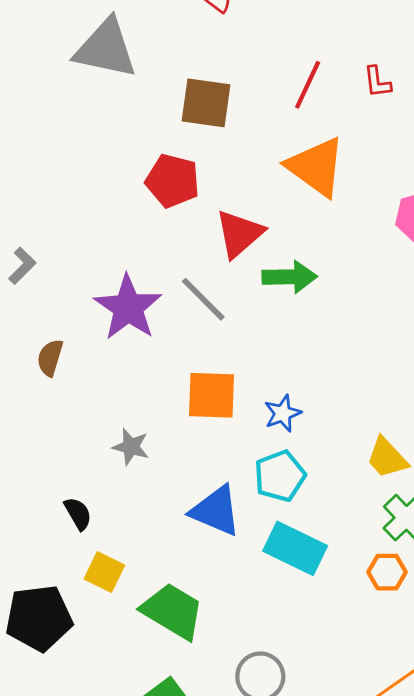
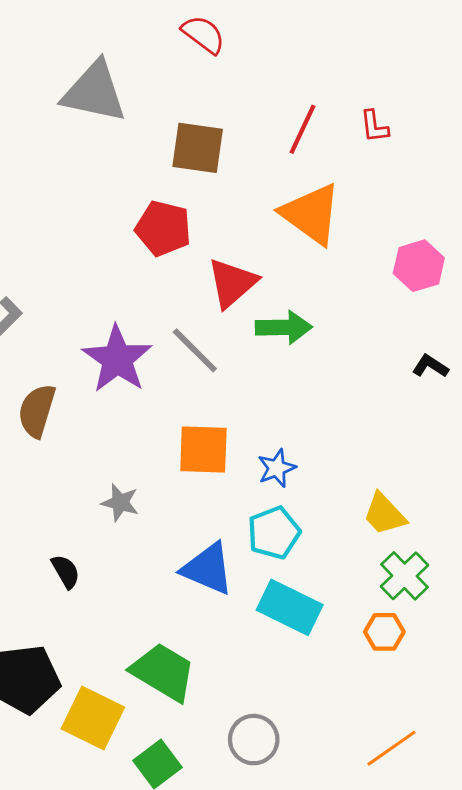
brown semicircle: (50, 358) -> (37, 411), size x1.4
yellow square: (104, 572) -> (93, 718), moved, size x1.5

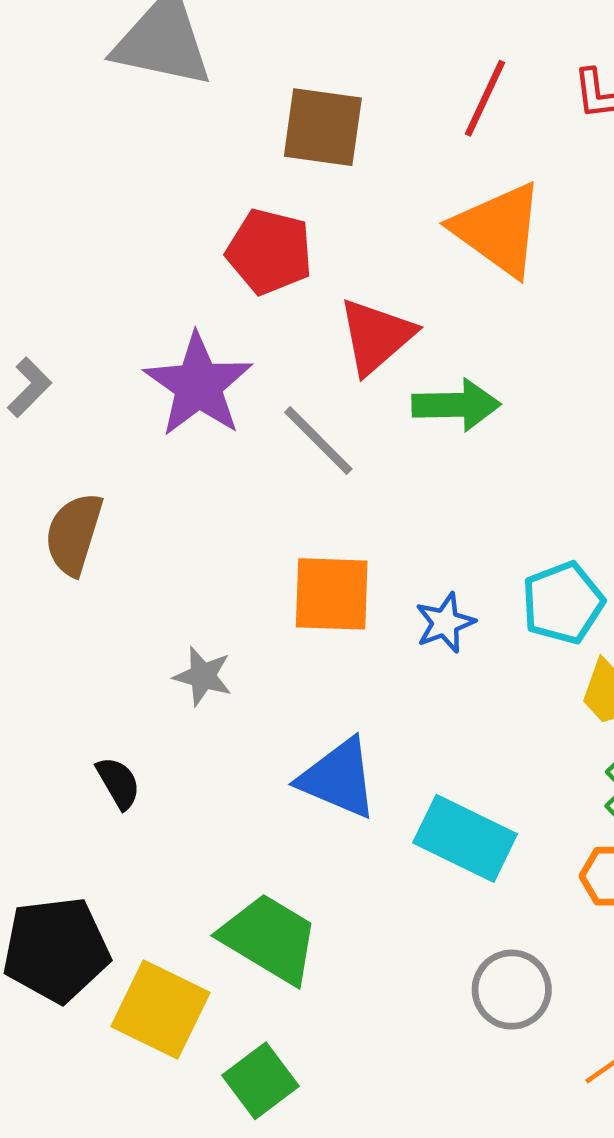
purple star: (117, 359) -> (198, 385), moved
cyan pentagon: (274, 533) -> (563, 603), moved
gray circle: (254, 740) -> (512, 990), moved

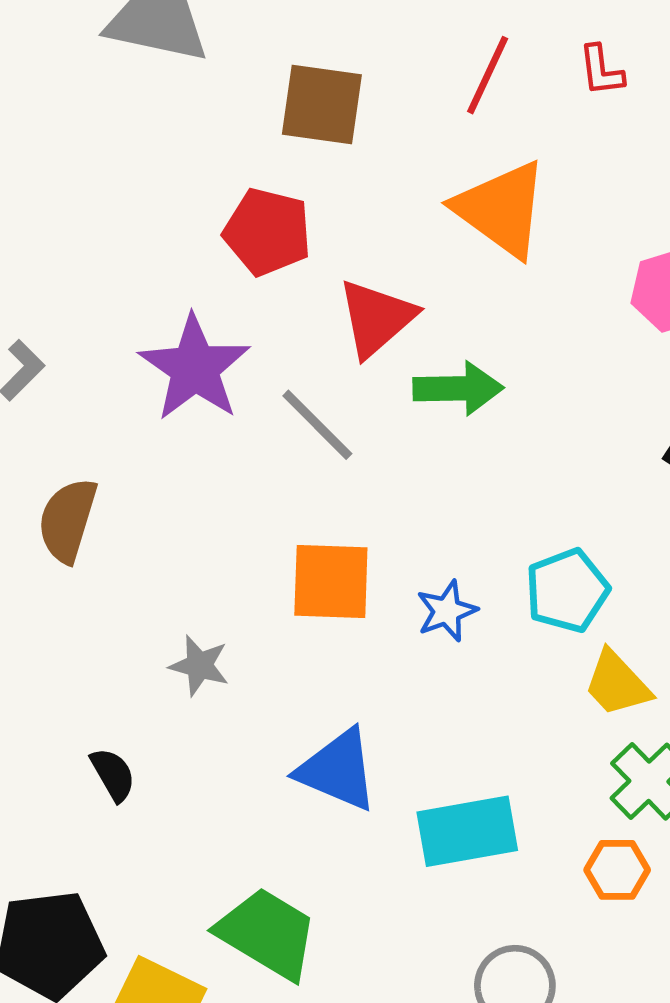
cyan rectangle: (465, 838) -> (467, 831), turned -36

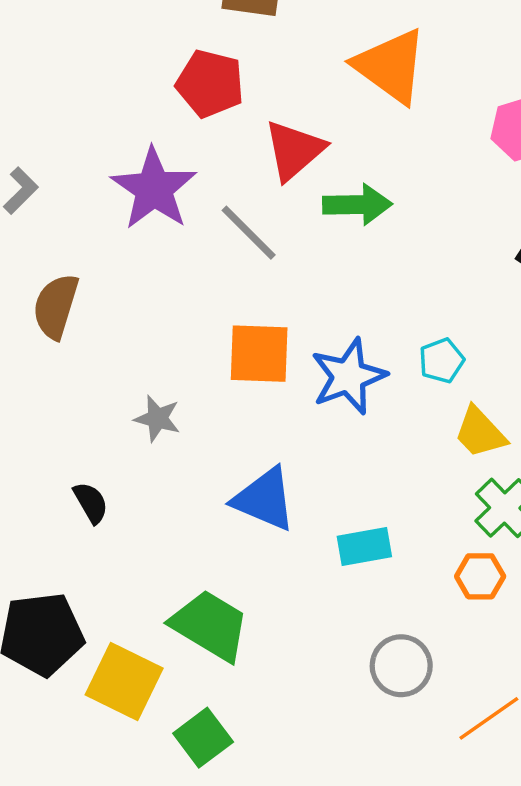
cyan pentagon: (567, 591) -> (442, 361), size x0.7
blue star: (447, 611) -> (349, 376), size x1.6
cyan rectangle: (467, 831) -> (364, 546), size x0.7

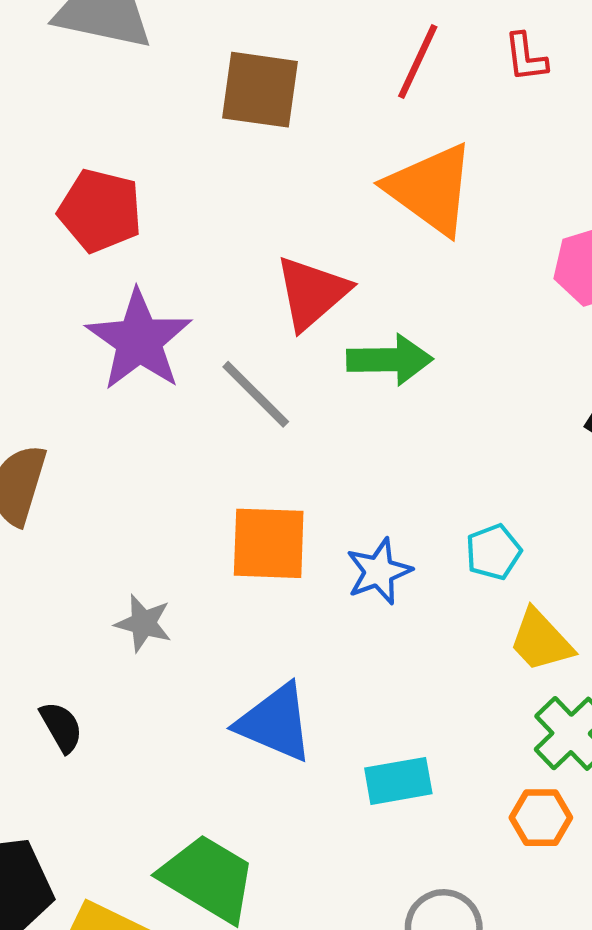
red pentagon: (210, 84) -> (100, 211), moved
blue star: (349, 376) -> (379, 571), size x0.7

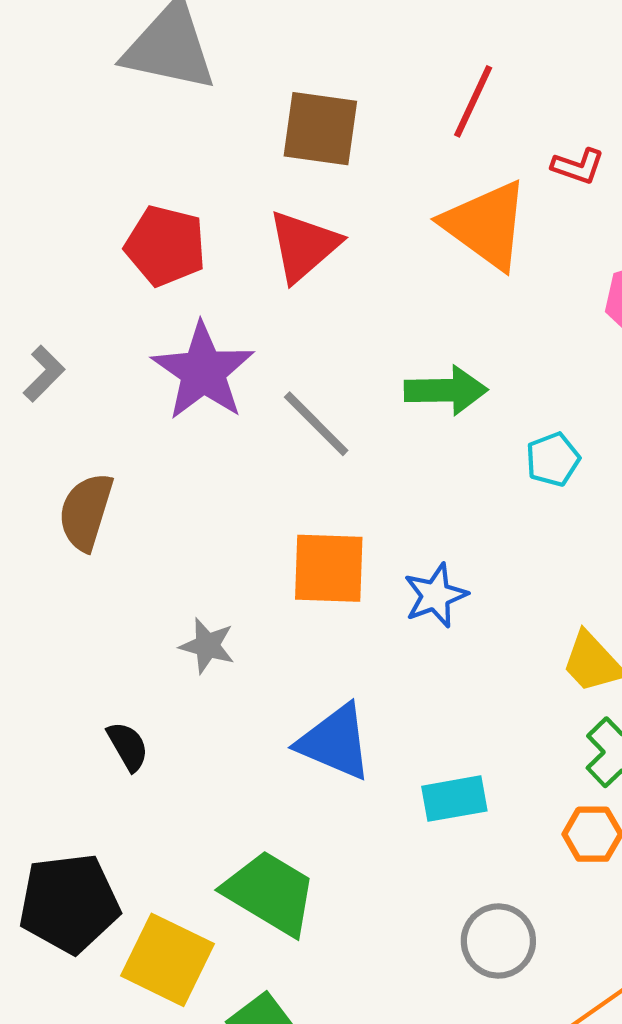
red L-shape: (526, 57) -> (578, 166), moved, turned -64
red triangle: (312, 293) -> (304, 246), moved
cyan pentagon: (493, 552) -> (553, 459), moved

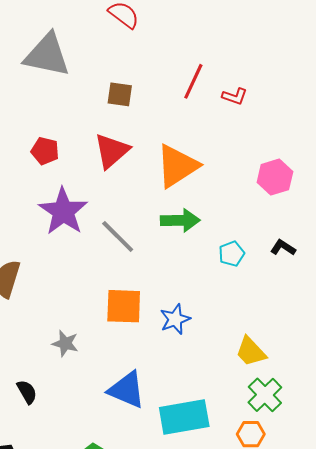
brown square: (320, 129) -> (120, 94), size x0.7
red L-shape: (578, 166) -> (235, 96), moved
orange triangle: (486, 225) -> (177, 166), moved, turned 51
red pentagon: (165, 246) -> (45, 151), size x0.7
cyan rectangle: (454, 799) -> (184, 417), size x1.6

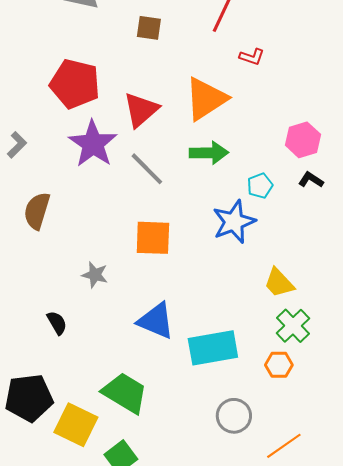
red L-shape: (235, 96) -> (252, 57), moved
red pentagon: (45, 151) -> (75, 84), size x1.8
red triangle: (112, 151) -> (141, 110), moved
pink hexagon: (275, 177) -> (303, 140), moved
blue star: (175, 319) -> (234, 222), moved, size x1.4

